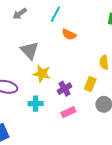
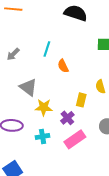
orange semicircle: (69, 35) -> (63, 66), turned 48
yellow rectangle: (90, 84) -> (81, 100), moved
pink rectangle: (68, 112) -> (75, 139), size x1.5

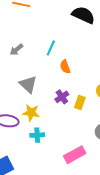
yellow star: (44, 107) -> (31, 113), moved
purple cross: (67, 118) -> (62, 97), moved
pink rectangle: (75, 139) -> (75, 155), moved

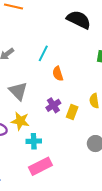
cyan cross: (37, 135) -> (34, 141), moved
pink rectangle: (75, 155) -> (40, 166), moved

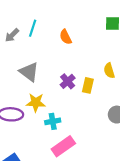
cyan line: (43, 53) -> (33, 28), moved
orange semicircle: (58, 74) -> (66, 37), moved

